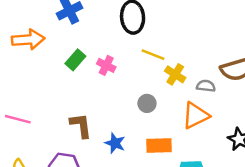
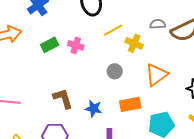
yellow line: (153, 55) -> (113, 30), turned -42
green rectangle: (75, 60) -> (50, 45), turned 30
gray semicircle: (206, 86) -> (158, 24), moved

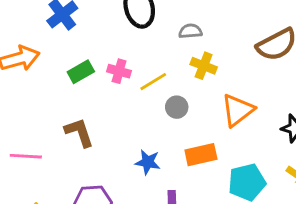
gray semicircle: (158, 24) -> (190, 31), moved
yellow line: (113, 30) -> (153, 82), moved
brown L-shape: (63, 99) -> (79, 132), moved

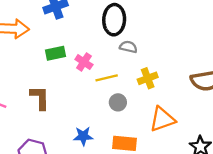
gray semicircle: (190, 31) -> (128, 47), moved
yellow cross: (204, 66) -> (148, 78), turned 30
blue star: (148, 162) -> (83, 136), turned -30

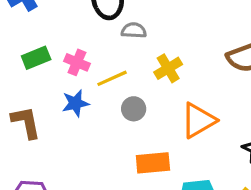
blue star: (83, 136) -> (75, 103), moved

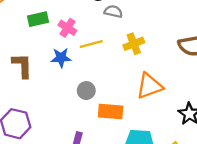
gray circle: (134, 109) -> (86, 91), moved

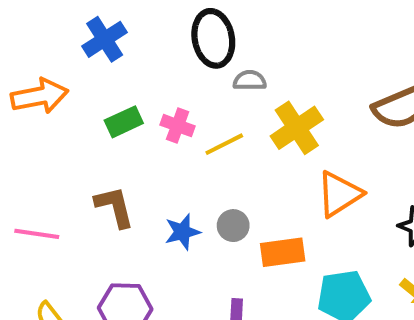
yellow cross: (134, 44) -> (297, 128), size x1.4
blue star: (61, 58) -> (182, 232), moved

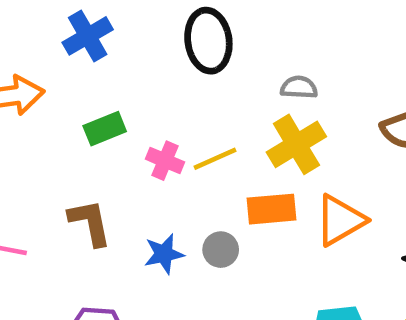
gray semicircle: (250, 80) -> (299, 87), moved
pink cross: (178, 126) -> (165, 161), moved
orange rectangle: (283, 252) -> (272, 209), moved

